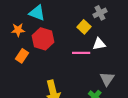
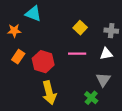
gray cross: (100, 13) -> (111, 31), moved, turned 32
red hexagon: (43, 39) -> (43, 62), moved
white triangle: (99, 44) -> (106, 54), moved

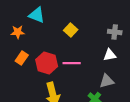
yellow square: (80, 28) -> (71, 30), moved
pink line: (77, 54) -> (72, 63), moved
gray triangle: (103, 80) -> (107, 81), turned 42

